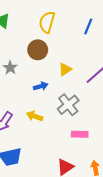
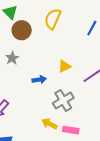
brown circle: (38, 50) -> (22, 30), moved
yellow arrow: (35, 116) -> (49, 124), moved

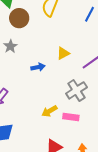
gray cross: (63, 101) -> (76, 90), moved
yellow arrow: (49, 124) -> (49, 111), turned -56

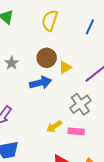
brown circle: (19, 18) -> (47, 58), moved
blue arrow: (38, 67) -> (41, 83), size x1.5

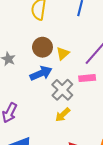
gray cross: (80, 104) -> (62, 90), moved
pink rectangle: (76, 131) -> (87, 78), moved

